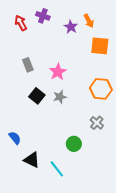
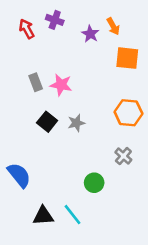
pink star: (58, 72) -> (61, 85), moved, turned -30
blue semicircle: (15, 138) -> (19, 175), size x1.5
black triangle: (32, 160) -> (43, 216), moved, turned -30

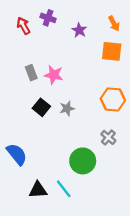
orange arrow: (113, 26) -> (114, 23), moved
green circle: (94, 183) -> (83, 161), size x1.5

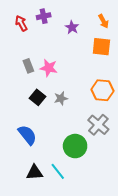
purple cross: (48, 18) -> (44, 16), turned -32
gray cross: (108, 137) -> (98, 125), size x1.5
blue semicircle: (17, 154) -> (27, 135), moved

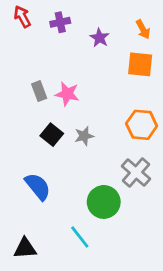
red arrow: (21, 23) -> (22, 17), moved
black triangle: (34, 172) -> (25, 248), moved

